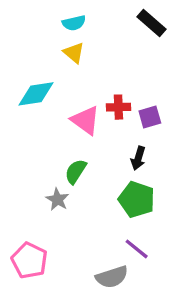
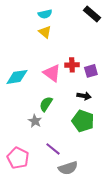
cyan diamond: (36, 94) -> (17, 77), moved
black arrow: (138, 158) -> (84, 96), turned -96
purple line: (137, 249) -> (53, 149), moved

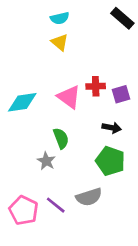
green semicircle: (46, 104) -> (61, 138), turned 126
purple line: (53, 149) -> (56, 205), moved
gray semicircle: (68, 168) -> (89, 197), moved

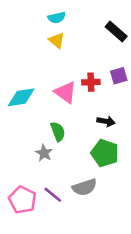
black rectangle: (122, 18) -> (116, 31), moved
purple square: (121, 94) -> (119, 76), moved

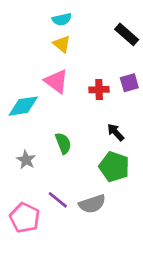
pink triangle: (65, 92) -> (56, 81), moved
black arrow: (106, 121) -> (116, 132), turned -144
gray star: (44, 153) -> (26, 160), moved
purple line: (53, 195) -> (58, 200), moved

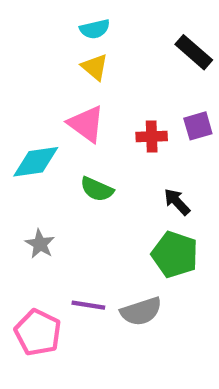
green semicircle: (63, 143) -> (97, 189), moved, turned 135
purple line: (58, 200) -> (88, 305), turned -30

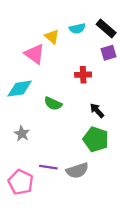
cyan semicircle: (95, 29) -> (77, 28), moved
pink triangle: (86, 124) -> (35, 54), moved
purple square: (198, 126) -> (109, 53), moved

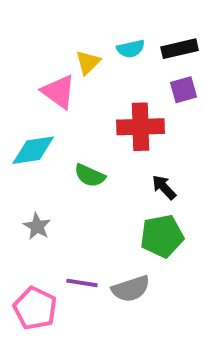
black rectangle: (106, 28) -> (180, 49), turned -54
yellow triangle: (52, 37) -> (88, 62), turned 35
red cross: (83, 75) -> (141, 127), size x1.6
green pentagon: (96, 139) -> (162, 236), turned -30

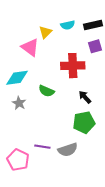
gray star: (37, 226) -> (19, 103), moved

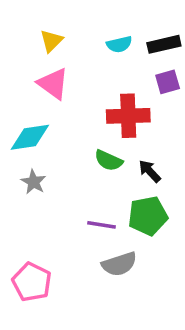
yellow triangle: (45, 32) -> (51, 41), moved
green semicircle: (46, 91) -> (109, 160), moved
purple line: (42, 147) -> (101, 225), moved

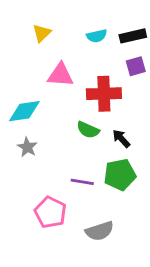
pink triangle: (53, 84) -> (61, 75), moved, turned -32
gray semicircle: (119, 264) -> (100, 231), moved
pink pentagon: (32, 282) -> (50, 212), moved

